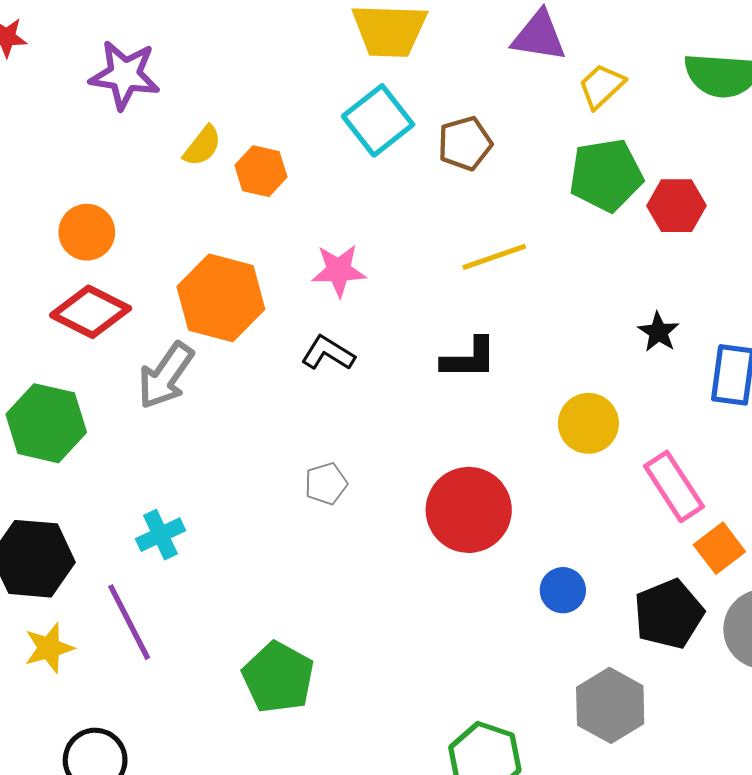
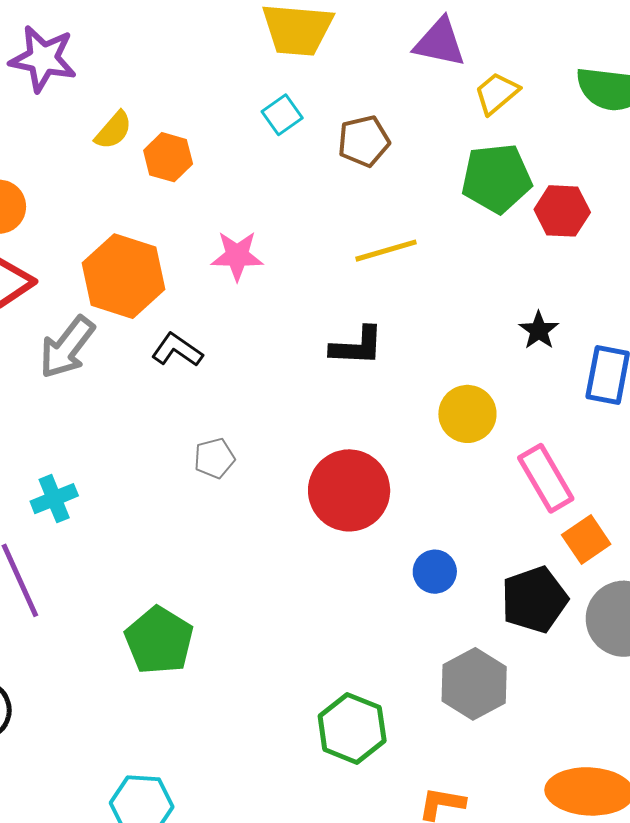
cyan square: (378, 120) -> (282, 115), size x0.6
black L-shape: (328, 353) -> (177, 350), moved

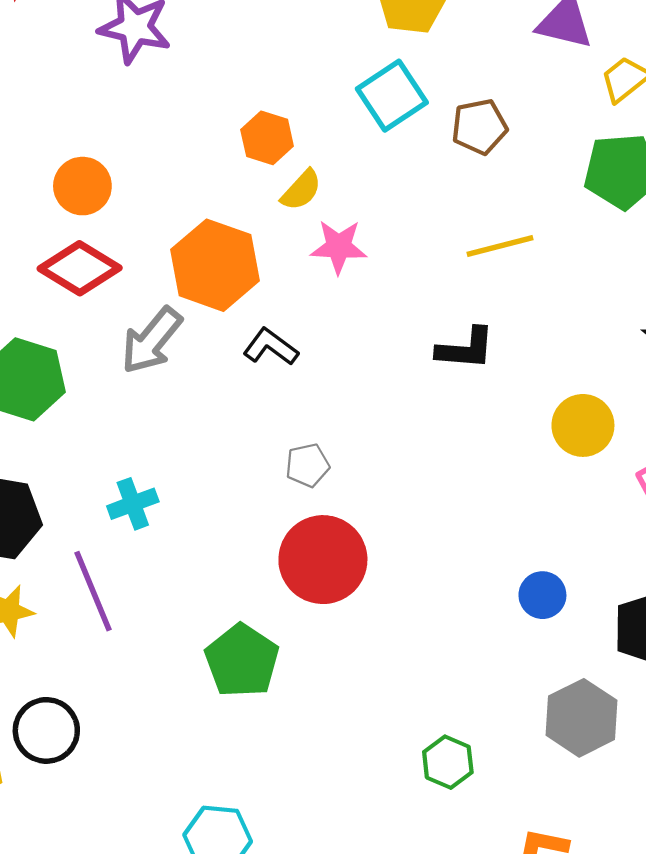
cyan square: (282, 115) -> (392, 96), size x1.6
yellow semicircle: (113, 130) -> (301, 190), moved
red circle: (349, 490) -> (323, 560), moved
green hexagon: (352, 728) -> (448, 762), size x0.7

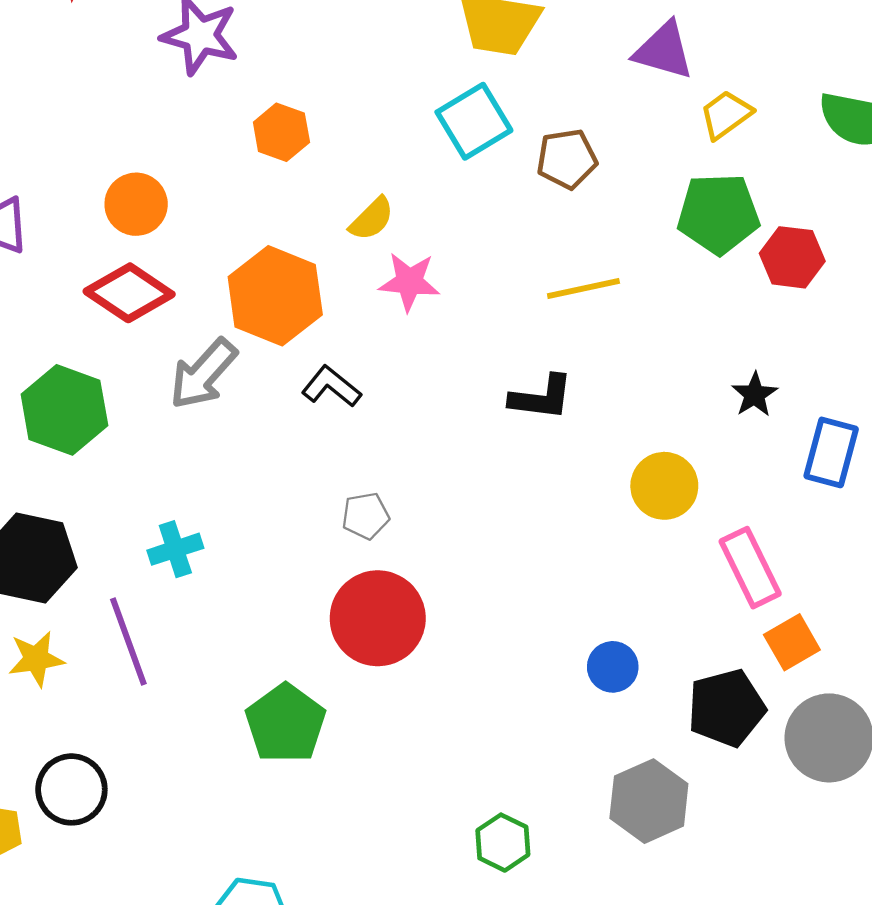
orange hexagon: (267, 138) -> (281, 132), moved

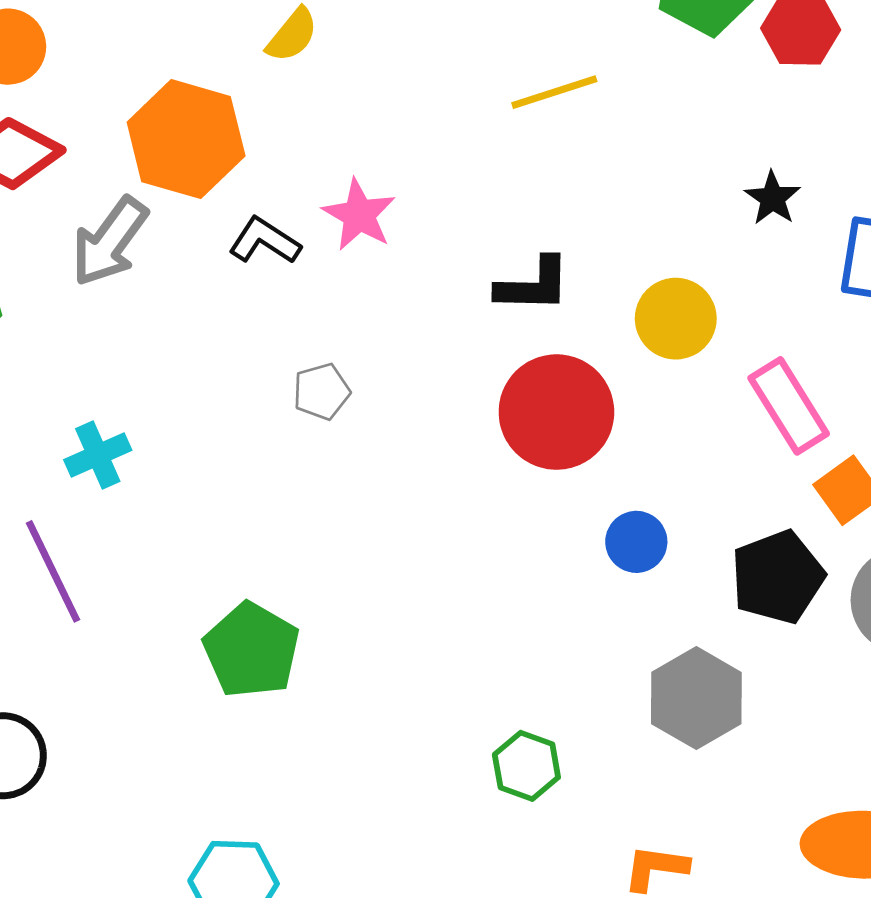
pink star: (409, 282) -> (359, 215), moved, turned 30
black L-shape: (541, 397) -> (533, 285), moved
red circle: (378, 618) -> (556, 412), moved

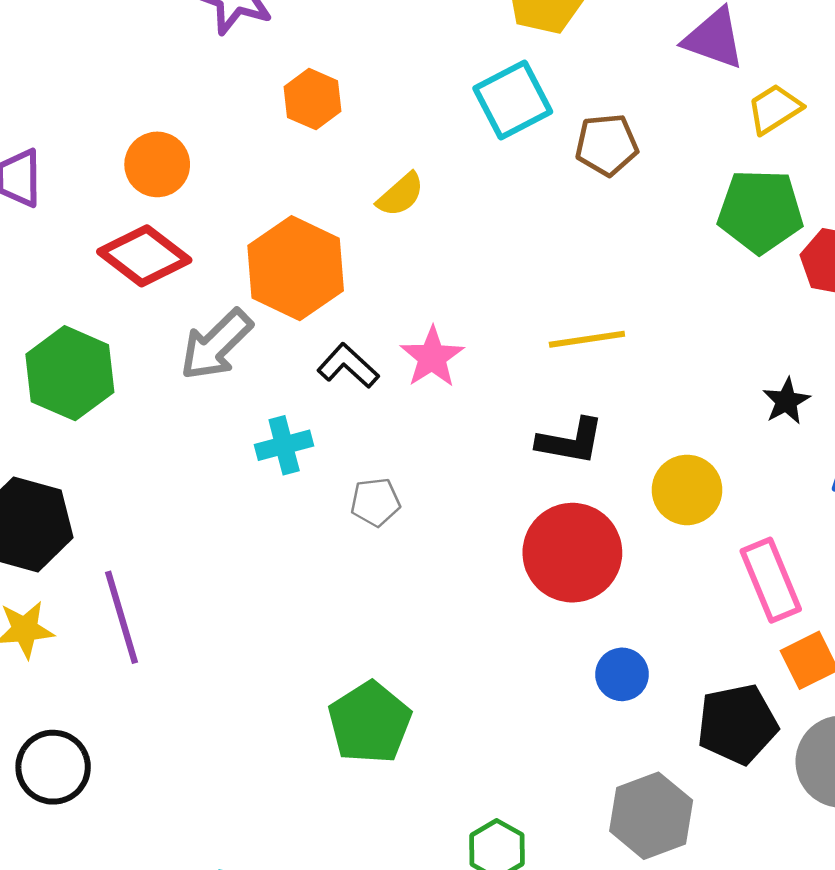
yellow line: (554, 92) -> (587, 339), moved
cyan cross: (98, 455) -> (284, 445), moved
green pentagon: (251, 650) -> (370, 723), moved

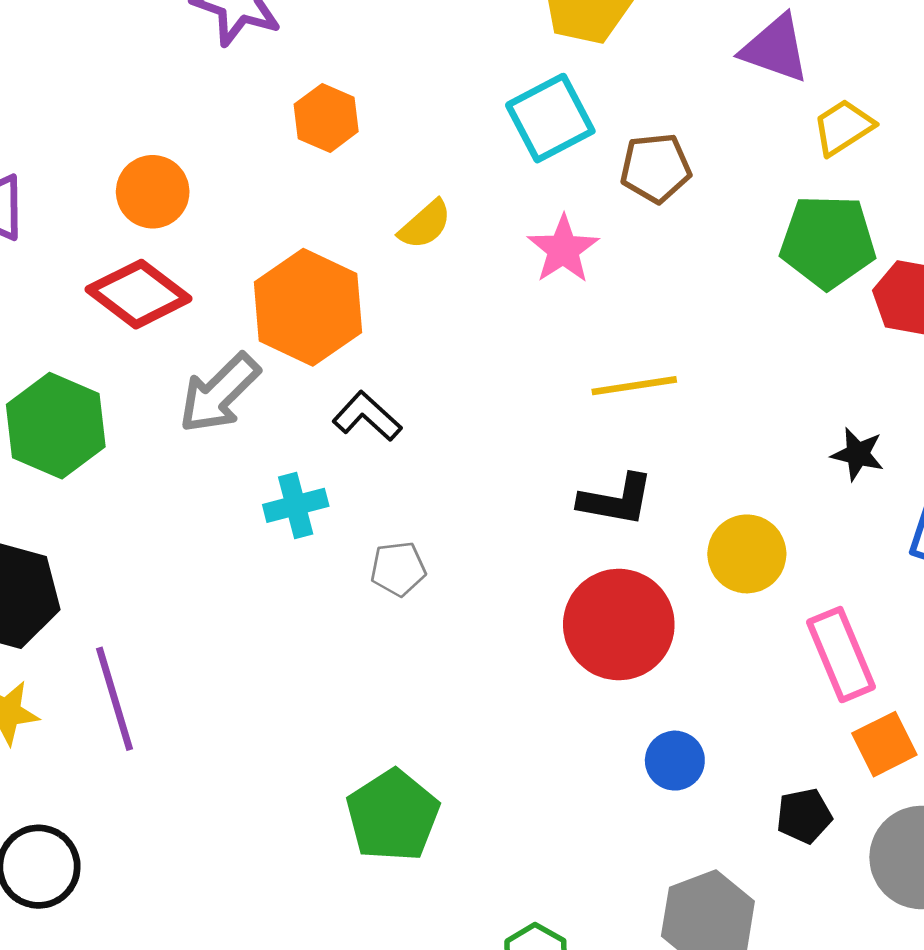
pink star: (432, 357) -> (563, 249), moved
black star: (786, 401) -> (858, 454), turned -30
black pentagon: (737, 724) -> (804, 816), size x0.6

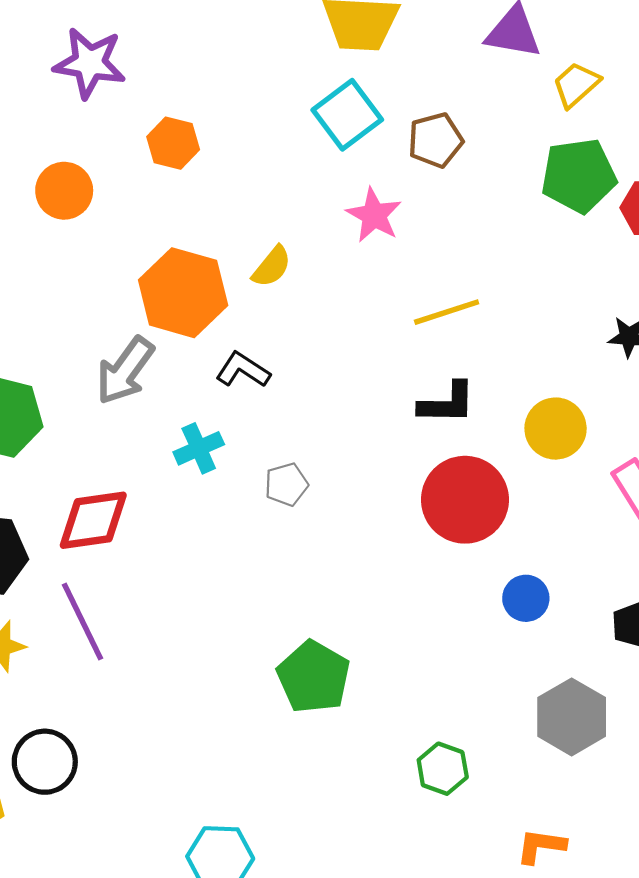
orange circle: (153, 192) -> (64, 191), moved
yellow semicircle: (425, 225) -> (272, 267), moved
red diamond: (139, 294) -> (93, 520), moved, turned -36

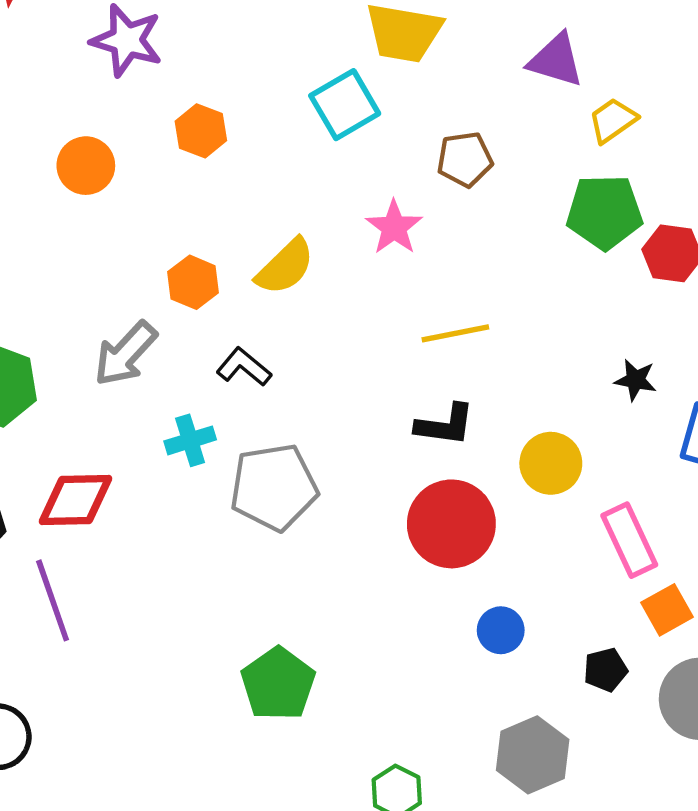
cyan square: (347, 115) -> (345, 105), moved
yellow semicircle: (272, 267) -> (285, 267), size x1.4
orange hexagon: (183, 293) -> (193, 282), size x0.6
gray pentagon: (286, 484) -> (274, 487), size x2.0

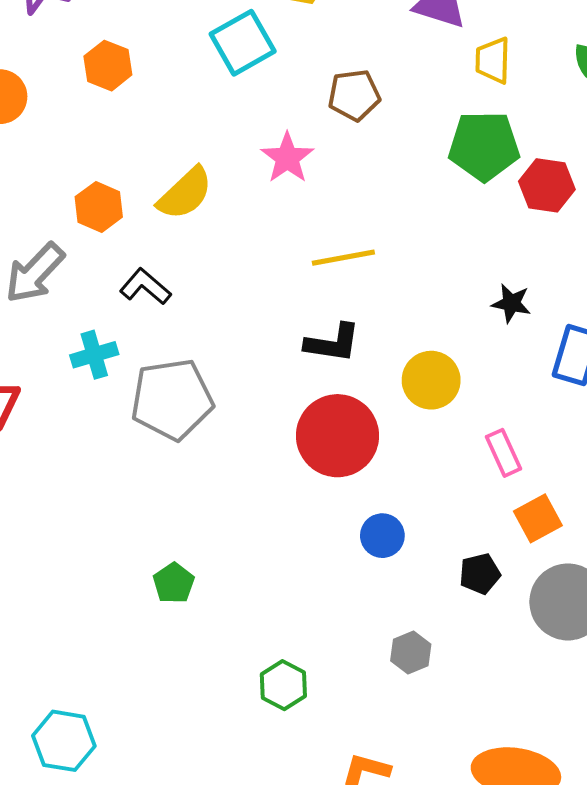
yellow trapezoid: (613, 120) -> (493, 60), turned -54
pink rectangle: (629, 540) -> (504, 453), size x0.7
green pentagon: (278, 684) -> (174, 583), size x0.6
gray hexagon: (533, 755) -> (411, 652), size x0.6

